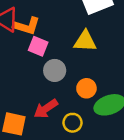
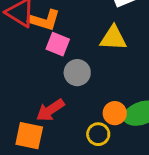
orange circle: (86, 88) -> (115, 113), moved
red arrow: (46, 109) -> (50, 110), moved

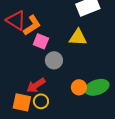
orange L-shape: (44, 20) -> (32, 25), turned -50
yellow circle: (98, 134) -> (41, 101), moved

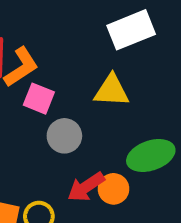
red arrow: (36, 85) -> (86, 187), moved
green ellipse: (97, 87) -> (151, 155), moved

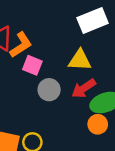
red arrow: (86, 187) -> (84, 88), moved
orange circle: (113, 189) -> (98, 124), moved

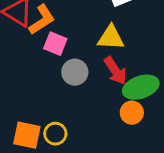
red arrow: (84, 88) -> (115, 71), turned -90

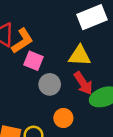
orange circle: (132, 113) -> (63, 118), moved

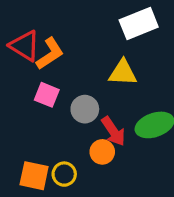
pink square: (33, 61) -> (47, 95), moved
red arrow: (83, 83) -> (113, 131), moved

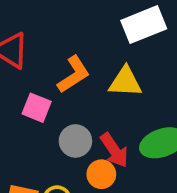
orange L-shape: (50, 54) -> (74, 74), moved
gray circle: (85, 109) -> (75, 141), moved

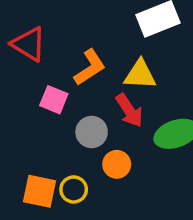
red arrow: (114, 150) -> (129, 110), moved

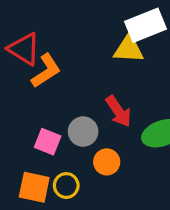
orange L-shape: (90, 67) -> (46, 71), moved
yellow triangle: (140, 75) -> (129, 49), moved
pink square: (54, 100) -> (48, 142), moved

